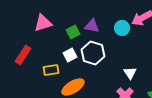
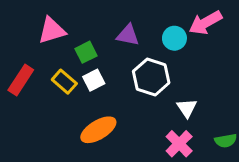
green square: (73, 32) -> (86, 52), moved
white hexagon: (93, 53) -> (151, 77), moved
yellow rectangle: (51, 70) -> (64, 82), moved, turned 49

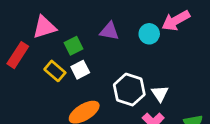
white hexagon: (151, 77) -> (129, 90), moved
red rectangle: (21, 80) -> (18, 55), moved

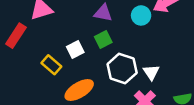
green square: (74, 46) -> (103, 39), moved
yellow rectangle: (55, 71) -> (51, 65), moved

